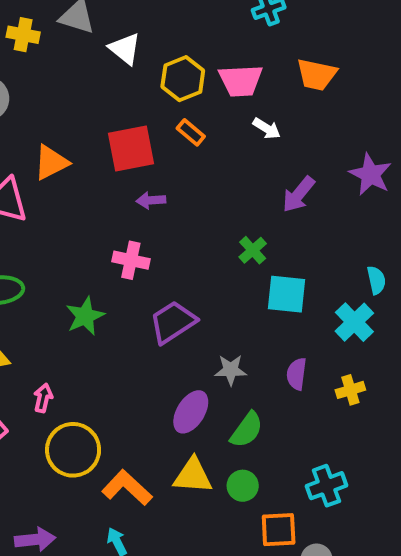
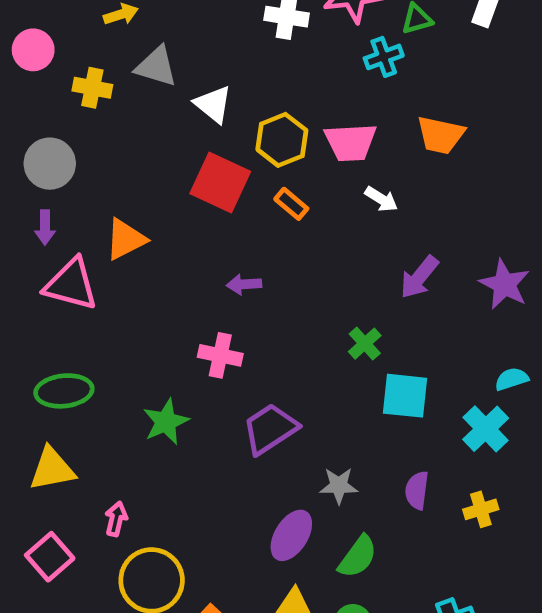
red square: (131, 148) -> (220, 182), moved, turned 36
purple star: (370, 174) -> (504, 284), moved
cyan semicircle: (376, 280) -> (512, 379), turned -96

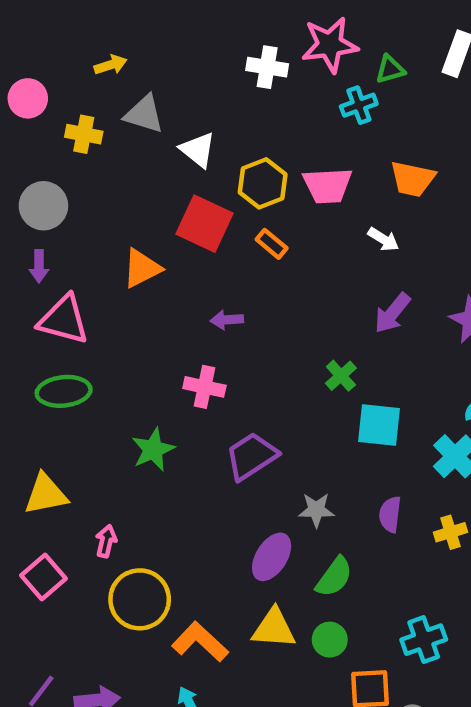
white arrow: (381, 199) -> (383, 239), moved
orange triangle: (126, 239) -> (142, 268), moved
green ellipse: (64, 391) -> (64, 391), moved

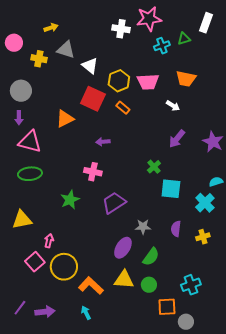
green triangle: (390, 69) -> (184, 39), moved
pink square: (43, 577) -> (35, 262), moved

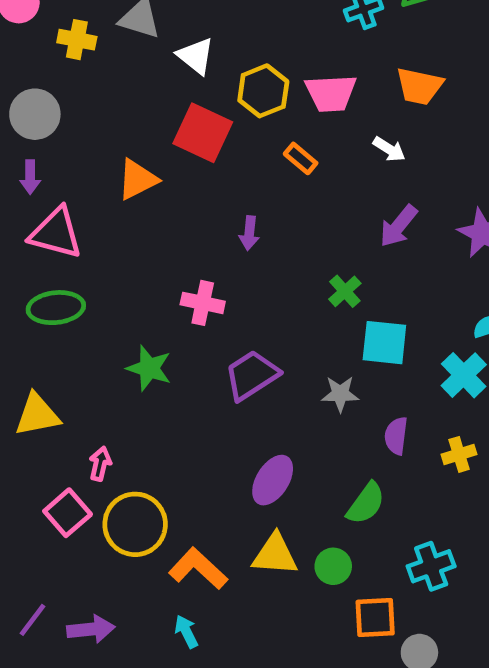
orange rectangle: (123, 108) -> (301, 158), moved
purple arrow: (103, 142) -> (249, 233), moved, turned -80
green star: (70, 200) -> (149, 368), turned -30
gray star: (143, 227) -> (340, 394), moved
green semicircle: (151, 257) -> (366, 503), moved

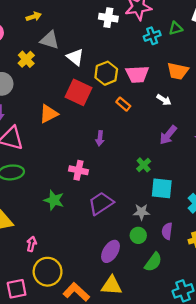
yellow cross: (77, 40) -> (26, 59), moved, turned 35
pink square: (68, 513) -> (17, 289), moved, turned 30
green circle: (333, 566) -> (138, 235), moved

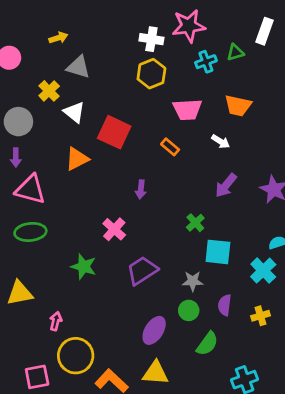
white triangle: (75, 57) -> (74, 112), moved
yellow hexagon: (106, 73) -> (151, 74), moved
pink cross: (78, 170) -> (114, 229), turned 30

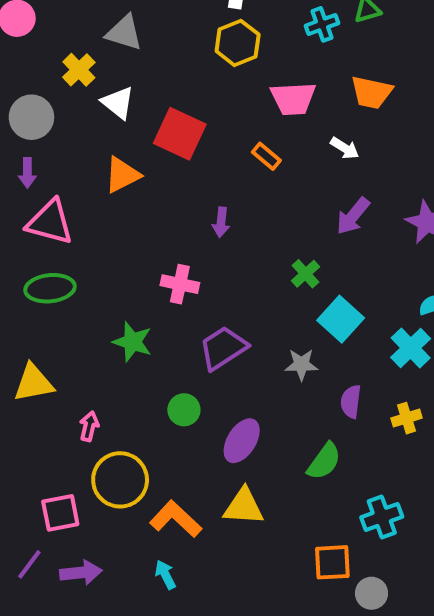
pink cross: (114, 229) -> (180, 284), turned -30
cyan square: (218, 252) -> (341, 319), turned 36
green circle: (189, 310) -> (184, 410), moved

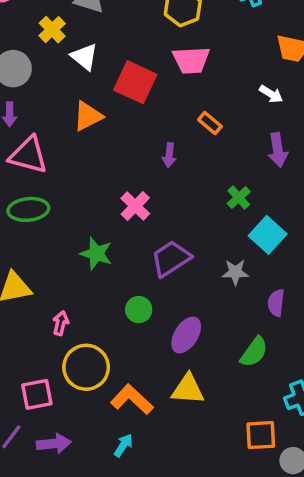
pink trapezoid: (293, 99) -> (191, 60), moved
orange rectangle: (266, 156) -> (210, 123), moved
purple arrow: (353, 216) -> (278, 150), turned -48
pink cross: (180, 284) -> (135, 206), turned 32
cyan arrow: (165, 575) -> (123, 445), turned 60

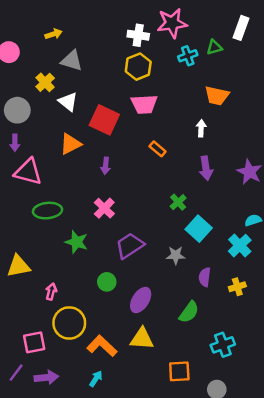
white arrow: (271, 94) -> (201, 128), turned -119
purple arrow: (169, 155) -> (106, 166), moved
green ellipse: (28, 209) -> (48, 211), moved
orange square: (261, 435) -> (179, 371), moved

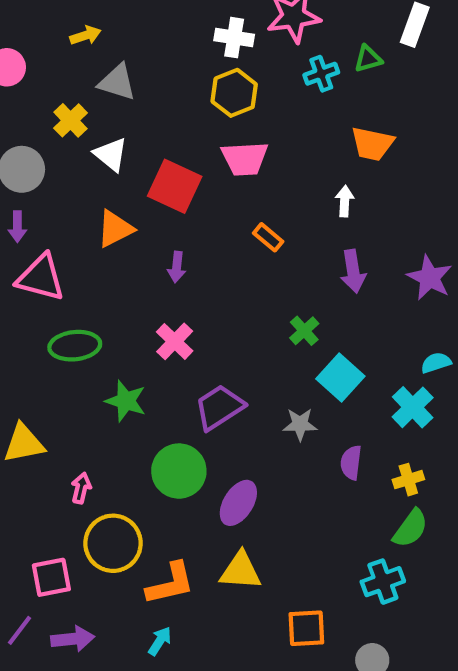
green circle: (107, 282) -> (179, 471), size x1.6
green semicircle: (189, 312) -> (410, 528), moved
orange L-shape: (102, 346) -> (170, 584), turned 124

